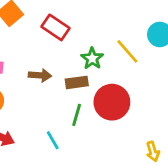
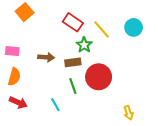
red rectangle: (56, 27) -> (73, 22), moved
yellow line: (127, 51) -> (102, 29), moved
green line: (77, 115) -> (73, 86), turned -35

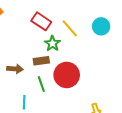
brown arrow: (46, 57) -> (15, 69), moved
cyan line: (55, 105) -> (24, 102), turned 32

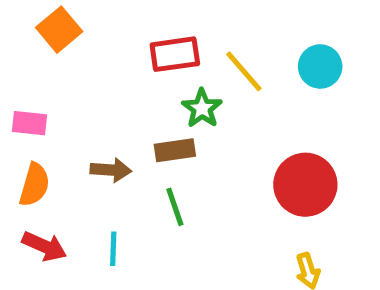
red rectangle: (41, 21) -> (175, 54), turned -42
red circle: (67, 75) -> (305, 185), moved
cyan line: (24, 102) -> (113, 249), moved

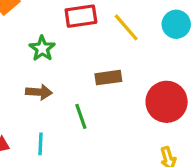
green star: (202, 108) -> (42, 48), moved
brown rectangle: (175, 150) -> (108, 78), moved

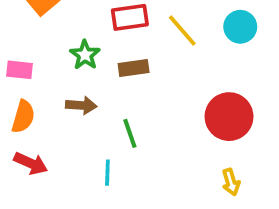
brown rectangle: (108, 78) -> (134, 68), moved
cyan line: (40, 144) -> (107, 173), moved

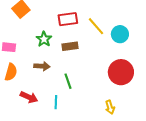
cyan circle: (240, 27) -> (120, 34), moved
red arrow: (31, 163) -> (29, 97), moved
yellow arrow: (231, 182) -> (110, 107), moved

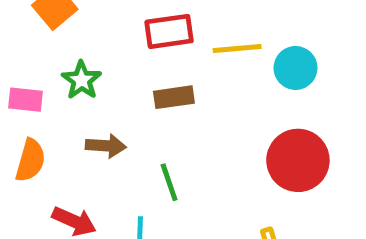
yellow line: (96, 26) -> (237, 49), turned -54
green star: (44, 39) -> (81, 80), moved

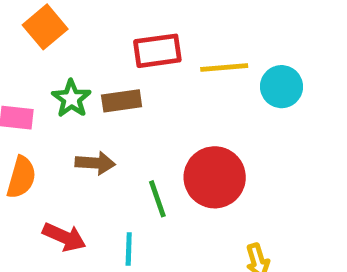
brown rectangle: (174, 97) -> (122, 101), moved
red circle: (298, 160) -> (215, 177), moved

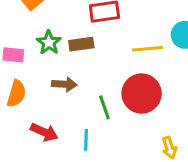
yellow line: (224, 68) -> (148, 49), moved

